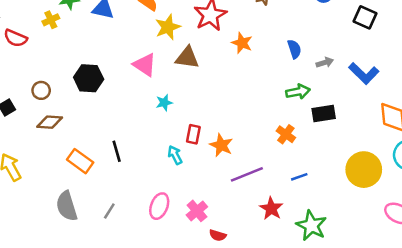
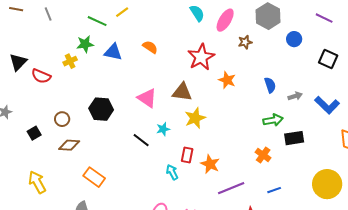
yellow star: (168, 27) -> (195, 118), moved
black line: (117, 151) -> (141, 140), moved, turned -36

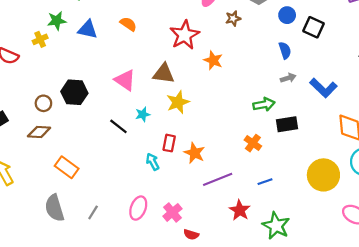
black square: (328, 59) -> (314, 27), moved
blue semicircle: (270, 85) -> (285, 50), moved
brown circle: (62, 119) -> (43, 103), moved

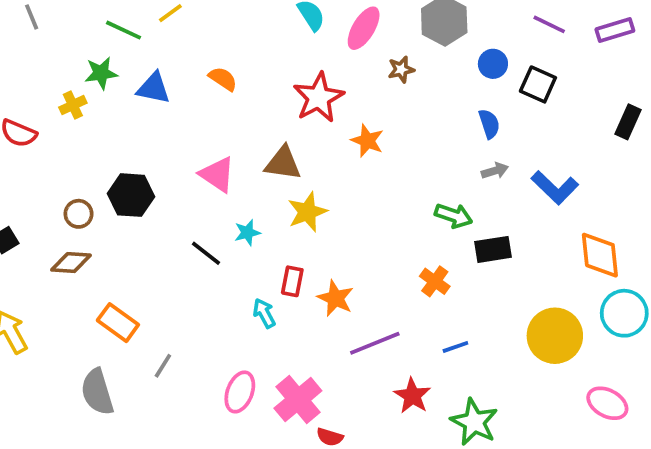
green arrow: (264, 104) -> (454, 216), turned 30
gray line: (93, 212) -> (163, 366), moved
pink cross: (172, 212) -> (298, 399), size x1.4

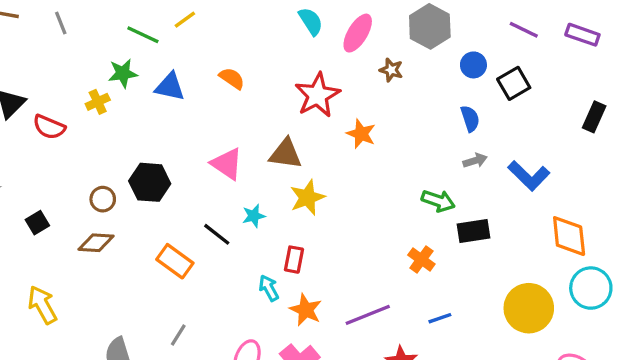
purple rectangle: (615, 30) -> (582, 35), turned 36
brown star: (401, 69) -> (391, 70), turned 30
black square: (538, 84) -> (514, 83), turned 36
orange star: (335, 298) -> (306, 310), moved
orange rectangle: (118, 323) -> (175, 261), moved

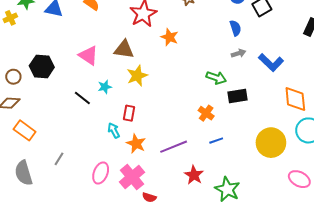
orange rectangle: (175, 261) -> (25, 130), moved
blue line: (440, 318) -> (216, 141), moved

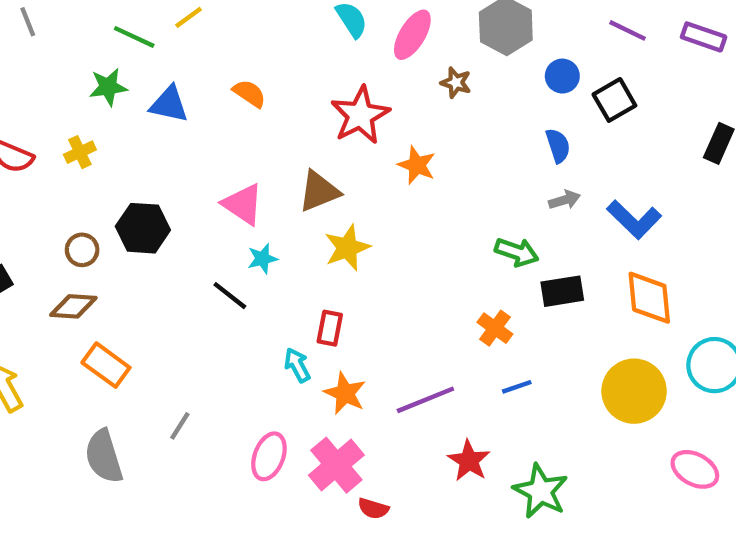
yellow cross: (10, 18) -> (80, 152), moved
brown triangle: (124, 49) -> (319, 191), turned -30
cyan star: (105, 87) -> (262, 259), moved
orange diamond: (295, 99) -> (649, 298), moved

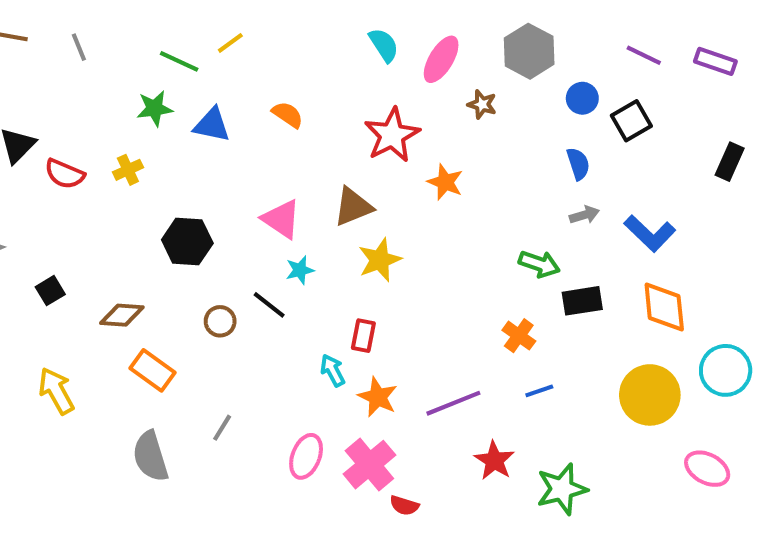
brown circle: (82, 250) -> (220, 321), moved
green star: (541, 491) -> (562, 489), turned 30

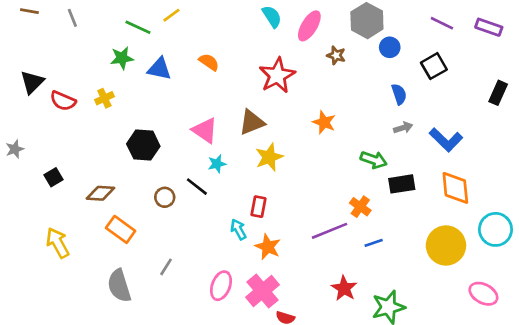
blue circle: (582, 98) -> (390, 47), moved
orange star: (445, 182) -> (324, 122), moved
purple line: (453, 403) -> (329, 231), moved

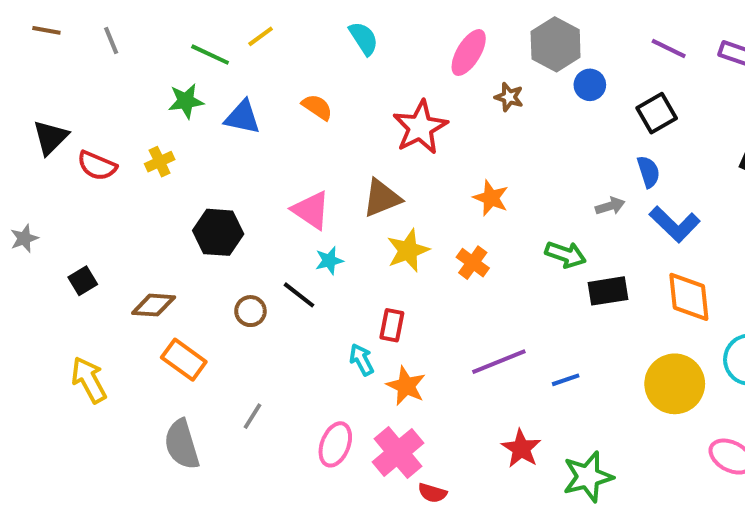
cyan semicircle: (272, 17) -> (364, 38), moved
blue semicircle: (399, 94) -> (648, 172), moved
orange cross: (360, 207) -> (473, 263), moved

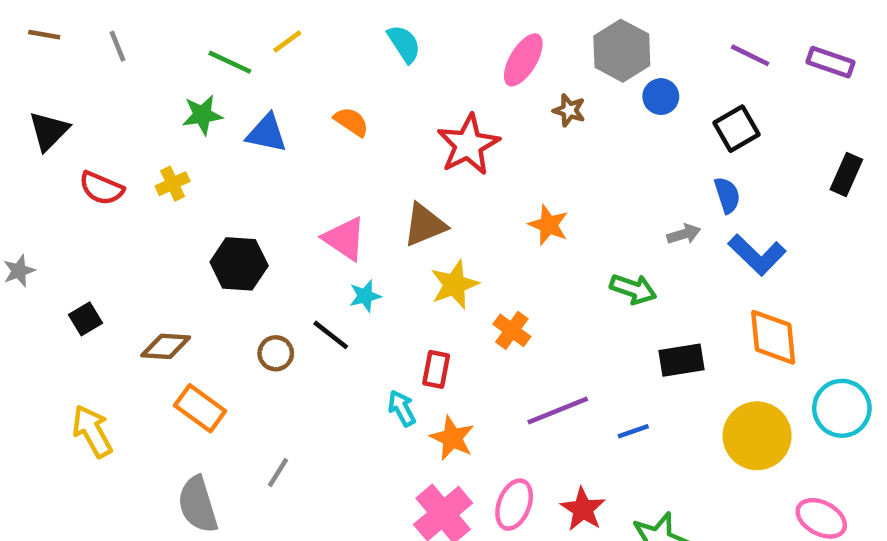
black triangle: (50, 137) -> (49, 131), moved
orange cross: (473, 263) -> (512, 330), moved
black rectangle: (608, 291) -> (681, 360), moved
pink ellipse: (335, 444) -> (514, 505), moved

